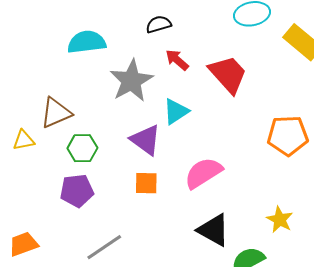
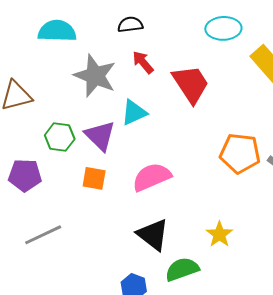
gray star: (131, 81) -> (95, 76), turned -30
green hexagon: (82, 148) -> (60, 137), moved

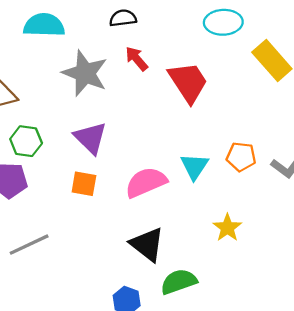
cyan triangle: (134, 113) -> (194, 166), moved, turned -32
green hexagon: (60, 137) -> (26, 141), moved
orange pentagon: (240, 153) -> (241, 157), size x0.7
yellow star: (219, 234) -> (227, 228), moved

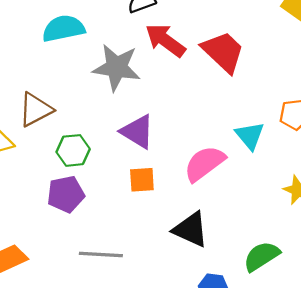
red arrow: (137, 59) -> (165, 40), size x1.5
black triangle: (147, 244) -> (191, 229), moved
gray line: (29, 245) -> (101, 255), turned 42

